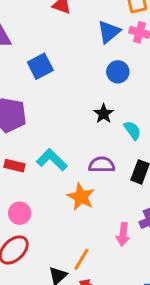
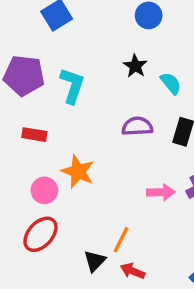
cyan L-shape: (52, 160) -> (72, 86), moved, turned 68
orange star: (81, 197) -> (78, 172), moved
pink arrow: (123, 234) -> (161, 192), moved, turned -95

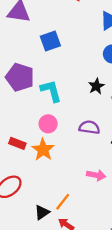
cyan L-shape: (72, 86) -> (51, 91), turned -45
red rectangle: (34, 135) -> (17, 143), moved
pink circle: (44, 190) -> (48, 124), moved

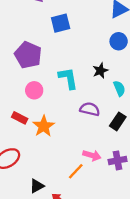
cyan L-shape: (51, 91) -> (68, 78), moved
pink circle: (48, 124) -> (34, 90), moved
orange line: (63, 202) -> (76, 171), moved

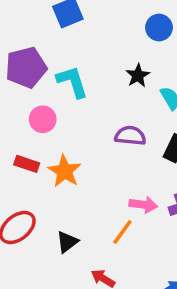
purple pentagon: (28, 55) -> (26, 67), turned -30
cyan L-shape: (68, 78) -> (72, 82), moved
black triangle: (37, 186) -> (67, 242), moved

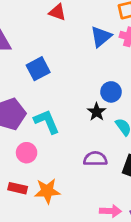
blue circle: (159, 27) -> (111, 92), moved
orange star: (64, 171) -> (47, 191), turned -30

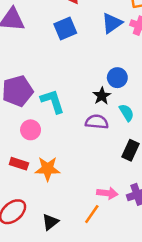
blue square: (38, 69) -> (65, 28), moved
purple semicircle: (95, 159) -> (97, 122), moved

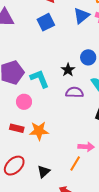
black star: (102, 96) -> (68, 70), moved

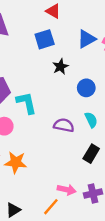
black star: (68, 70) -> (60, 67), moved

